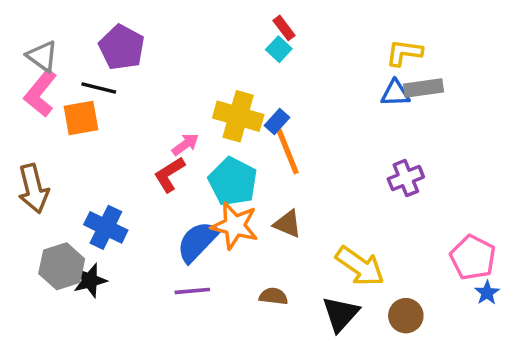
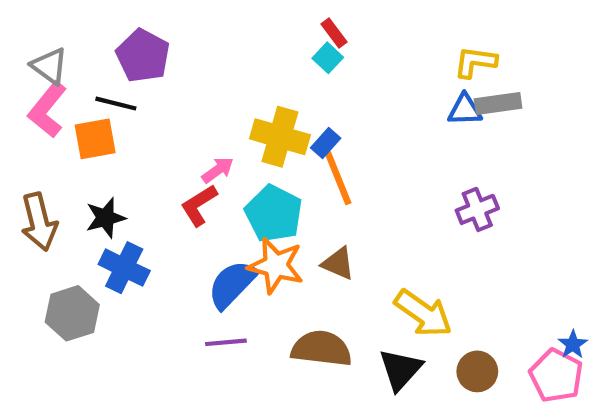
pink pentagon: (473, 257) -> (556, 376), moved
black star: (90, 280) -> (106, 218), moved
brown semicircle: (273, 296) -> (321, 349), size x1.8

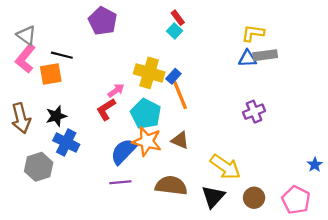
purple pentagon: (143, 56) -> (103, 21), moved
blue star: (573, 344) -> (315, 165), moved

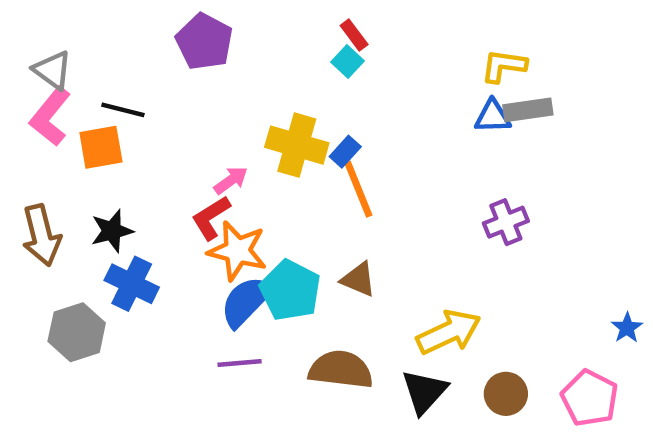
cyan pentagon: (146, 114) -> (290, 290), moved
orange star: (147, 141) -> (237, 251), moved
yellow arrow: (225, 167) -> (449, 332), turned -60

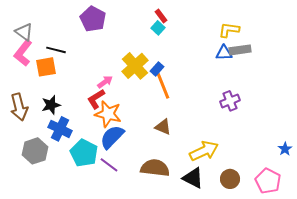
yellow cross: (297, 145) -> (135, 66), turned 32
cyan pentagon: (290, 290) -> (84, 153), moved
purple line: (240, 363) -> (109, 165), turned 42
black triangle: (424, 392) -> (193, 178), turned -45

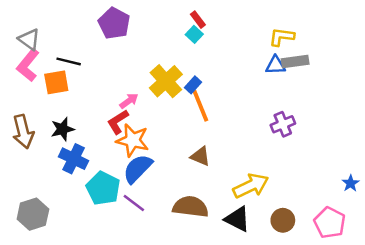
gray hexagon: (35, 151) -> (33, 214), moved

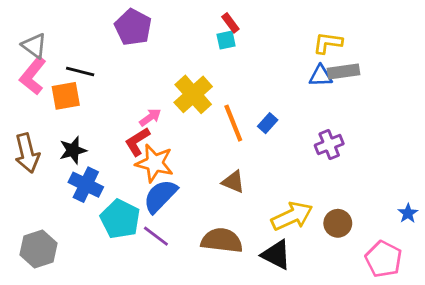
cyan square: (194, 34) -> (226, 40), turned 35
blue rectangle: (193, 85) -> (268, 123), moved
brown circle: (283, 220) -> (338, 223), moved

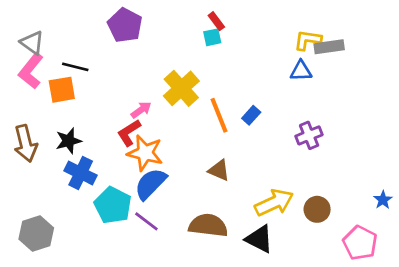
gray rectangle: (344, 72) -> (329, 47), moved

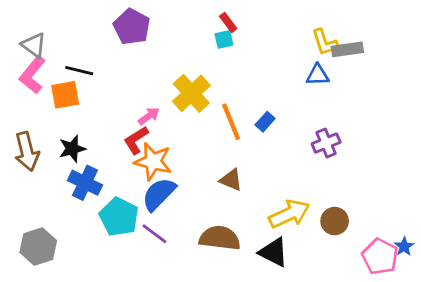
yellow L-shape: (308, 40) -> (325, 42), turned -116
blue star: (383, 200) -> (404, 247), moved

